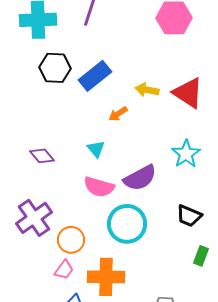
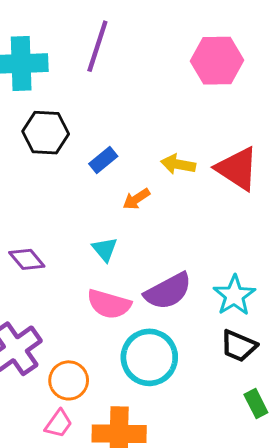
blue rectangle: (95, 76) -> (103, 160), moved, size x0.6
cyan star: (186, 154) -> (234, 295), moved
green rectangle: (201, 256) -> (256, 403), turned -48

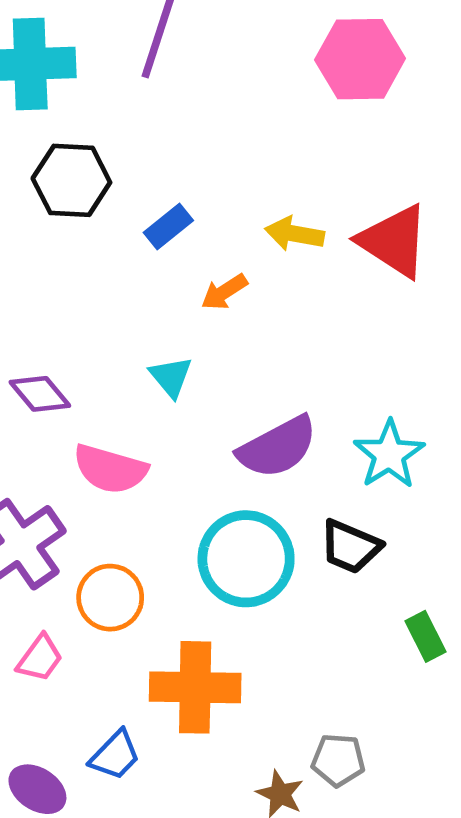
pink semicircle: (109, 304) -> (110, 469), moved
black trapezoid: (239, 346) -> (350, 547), moved
pink trapezoid: (59, 424) -> (40, 658), moved

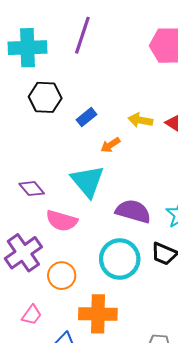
cyan triangle: (171, 377) -> (88, 181), size x1.8
purple semicircle: (278, 447) -> (133, 211), turned -136
pink trapezoid: (40, 658) -> (32, 315), moved

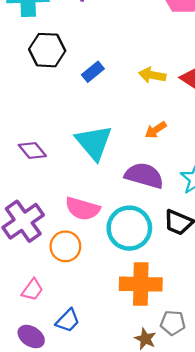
orange arrow: (110, 145) -> (156, 130), moved
pink semicircle: (62, 221) -> (83, 209), moved
orange cross: (98, 314) -> (141, 284), moved

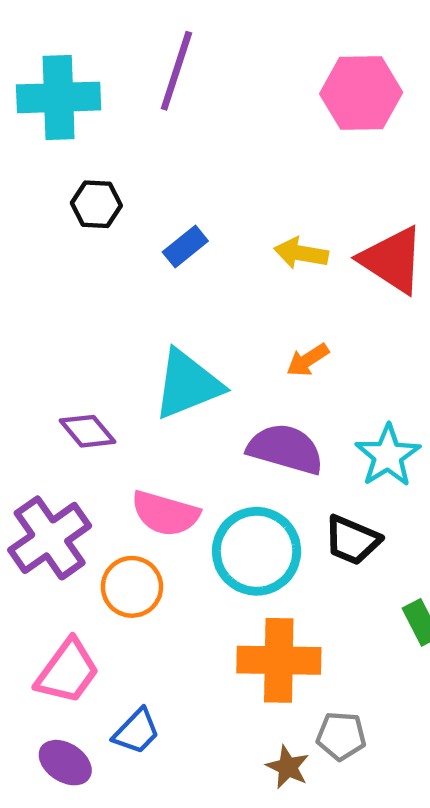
black hexagon: (47, 50) -> (96, 204), size x0.7
cyan triangle: (94, 142) -> (188, 384), turned 48
purple diamond: (32, 150) -> (87, 431), moved
pink trapezoid: (32, 290) -> (67, 671), size x1.5

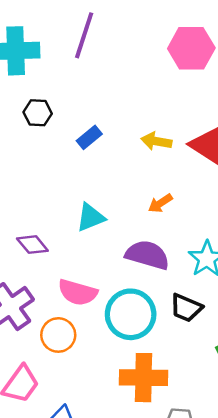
cyan triangle: (188, 384) -> (91, 217), size x0.7

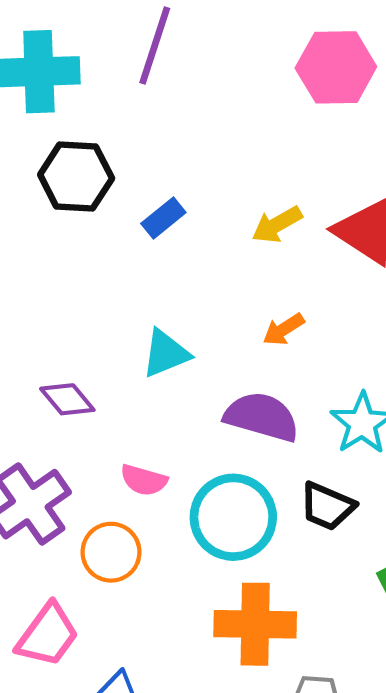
black hexagon: (38, 113) -> (76, 177), size x1.5
yellow arrow: (156, 141) -> (277, 225), turned -40
pink semicircle: (78, 292) -> (144, 480), size x0.7

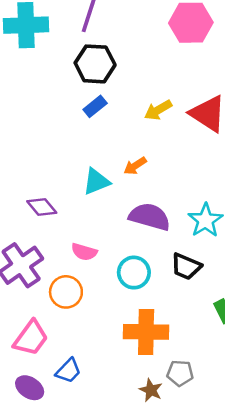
black hexagon: (76, 177) -> (95, 64), moved
orange arrow: (284, 329) -> (135, 166), moved
cyan circle: (233, 517) -> (134, 273), size x0.7

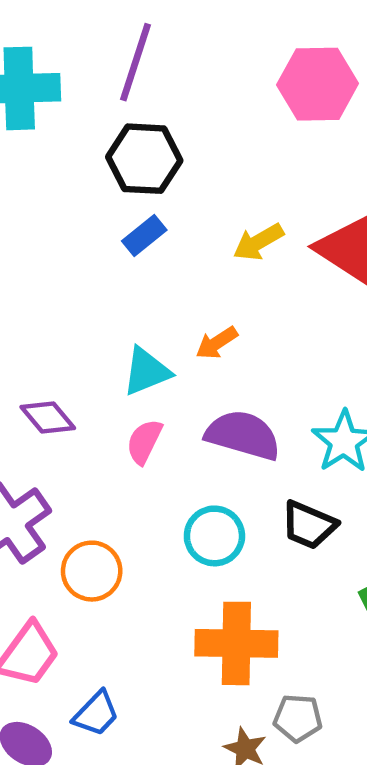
pink semicircle: (84, 252) -> (144, 442), moved, turned 100

